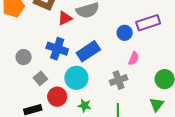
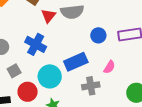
red triangle: (65, 18) -> (48, 16), turned -35
blue circle: (125, 33) -> (98, 35), moved
blue rectangle: (88, 51) -> (76, 62), moved

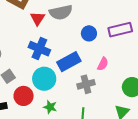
blue cross: (36, 44) -> (39, 49), moved

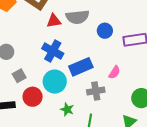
red triangle: (38, 18) -> (54, 21), turned 42
blue circle: (89, 33) -> (105, 31), moved
green star: (50, 107) -> (67, 109), moved

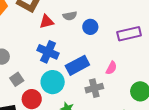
gray semicircle: (77, 17) -> (70, 16), size x0.6
blue circle: (105, 31) -> (90, 27), moved

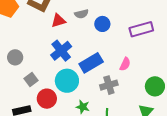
blue cross: (48, 52) -> (61, 51), turned 30

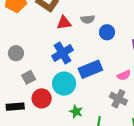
pink semicircle: (125, 64) -> (124, 75), turned 32
gray cross: (109, 85) -> (118, 99), moved, turned 36

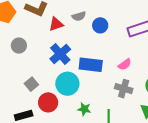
gray circle: (16, 53) -> (19, 46), moved
blue rectangle: (90, 69) -> (91, 65), turned 40

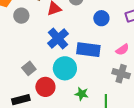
blue circle: (100, 25) -> (101, 18), moved
gray circle: (19, 46) -> (21, 16), moved

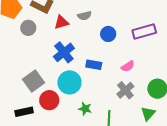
blue rectangle: (88, 50) -> (94, 65), size x0.7
gray square: (29, 68) -> (34, 81), size x1.5
gray cross: (121, 74) -> (125, 90), turned 30

